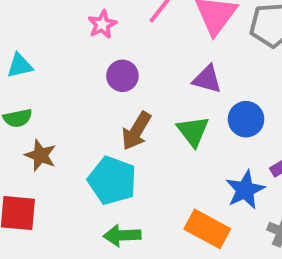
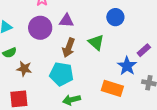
purple circle: (122, 76) -> (40, 28), moved, size x1.5
purple triangle: (207, 79) -> (66, 21), moved
blue circle: (246, 119) -> (115, 17), moved

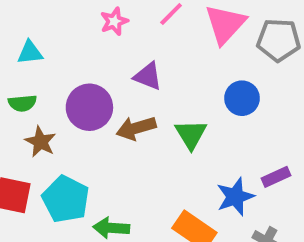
purple circle: (40, 28) -> (89, 107), moved
brown arrow: (69, 48) -> (136, 128), turned 36
cyan pentagon: (62, 74) -> (66, 199), moved

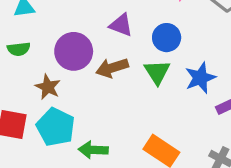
blue circle: (242, 98) -> (167, 38), moved
brown star: (40, 142) -> (48, 87), moved
blue star: (235, 197) -> (200, 78), moved

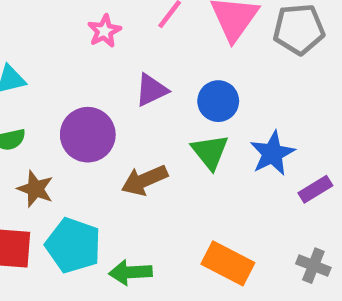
purple triangle: (121, 25) -> (151, 90), turned -40
brown arrow: (112, 68) -> (144, 180), moved
brown star: (48, 87) -> (35, 189), moved

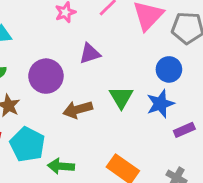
blue circle: (218, 101) -> (169, 69), moved

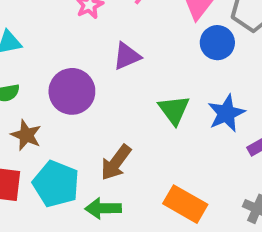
blue circle: (169, 69) -> (217, 43), moved
brown arrow: (78, 109) -> (116, 162), moved, turned -32

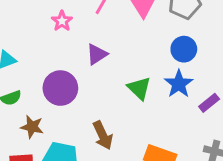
blue circle: (217, 43) -> (184, 49), moved
brown arrow: (116, 162) -> (103, 135), turned -52

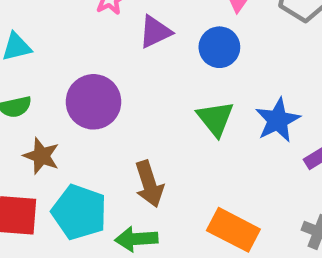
blue circle: (184, 49) -> (219, 47), moved
purple triangle: (97, 54) -> (155, 32), moved

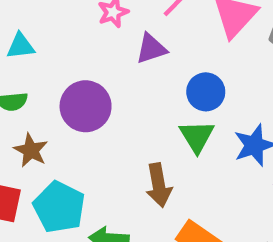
blue circle: (219, 47) -> (206, 92), moved
brown arrow: (149, 184) -> (159, 185), moved

